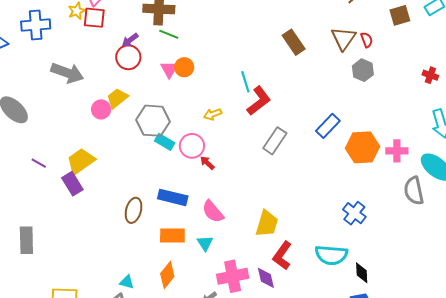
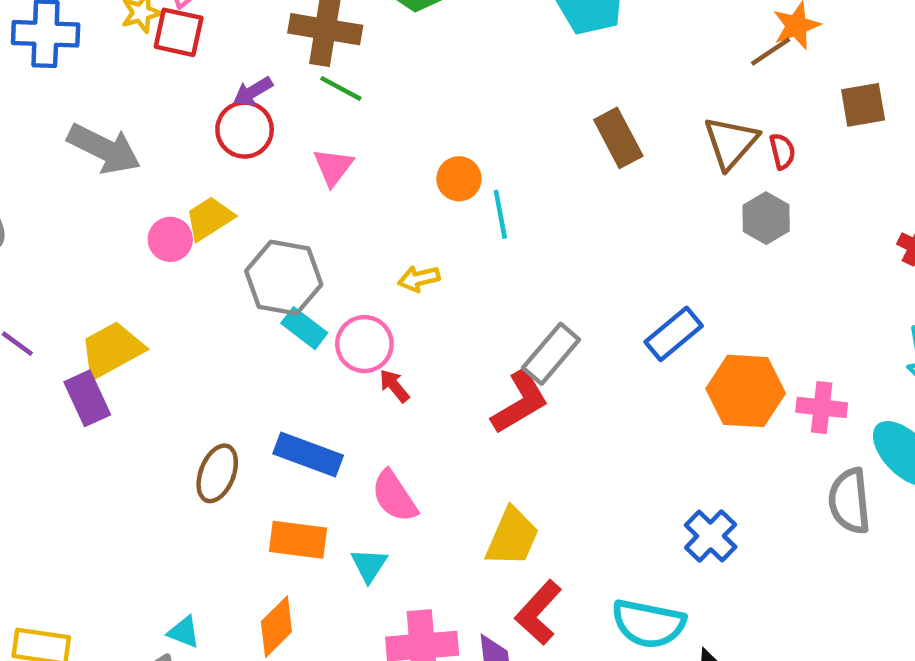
orange circle: (184, 67) -> (459, 179), moved
red L-shape: (259, 101) -> (520, 402), moved

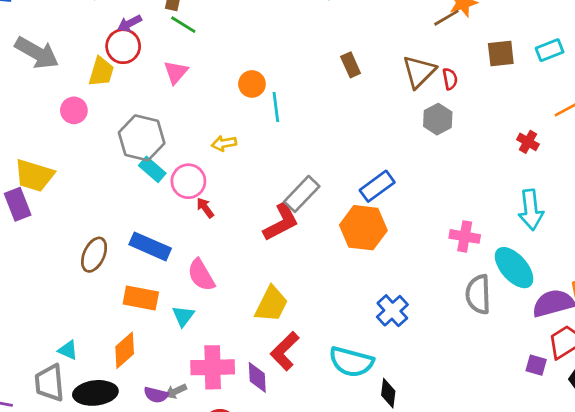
brown rectangle: (618, 138) -> (351, 65), size x0.7
yellow trapezoid: (209, 218) -> (101, 72), moved, turned 136
yellow trapezoid: (112, 350) -> (34, 175), turned -138
orange hexagon: (746, 391) -> (363, 228), moved

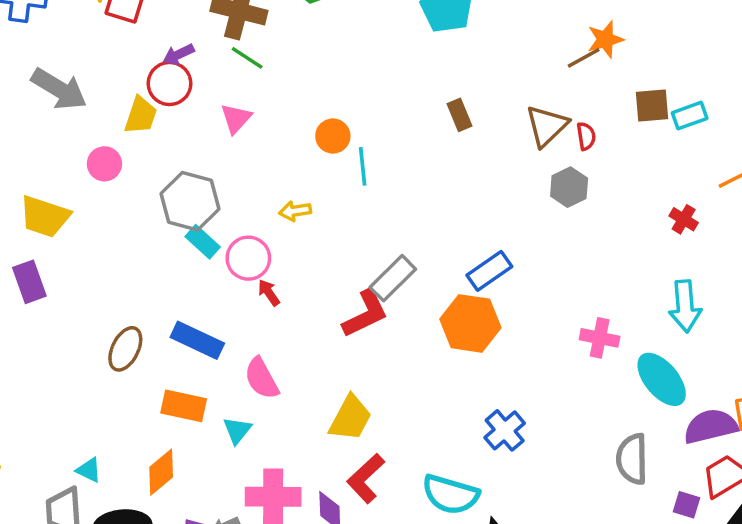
cyan rectangle: (550, 50) -> (690, 116), moved
yellow trapezoid: (34, 175) -> (45, 216), moved
gray semicircle: (478, 294) -> (632, 459), moved

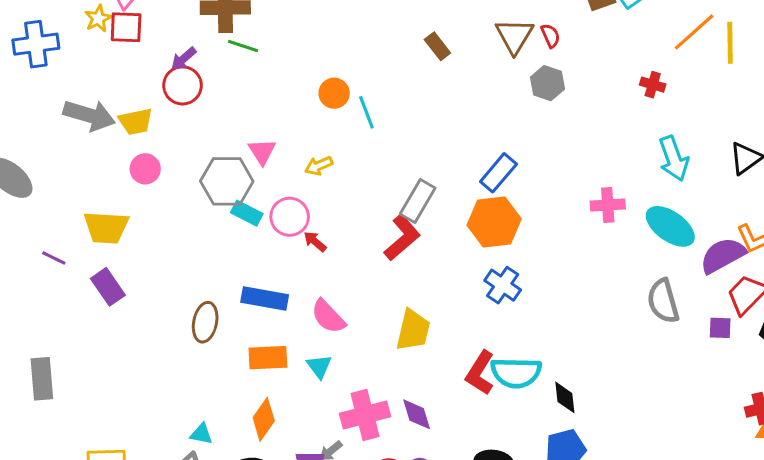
yellow trapezoid: (141, 115) -> (136, 122), moved, turned 75
pink triangle: (236, 118) -> (262, 152), moved
blue cross: (505, 430) -> (503, 285), moved
red L-shape: (366, 478) -> (480, 373), moved

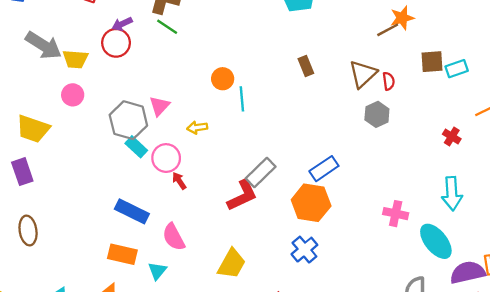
brown ellipse: (205, 322) -> (28, 230), moved, turned -36

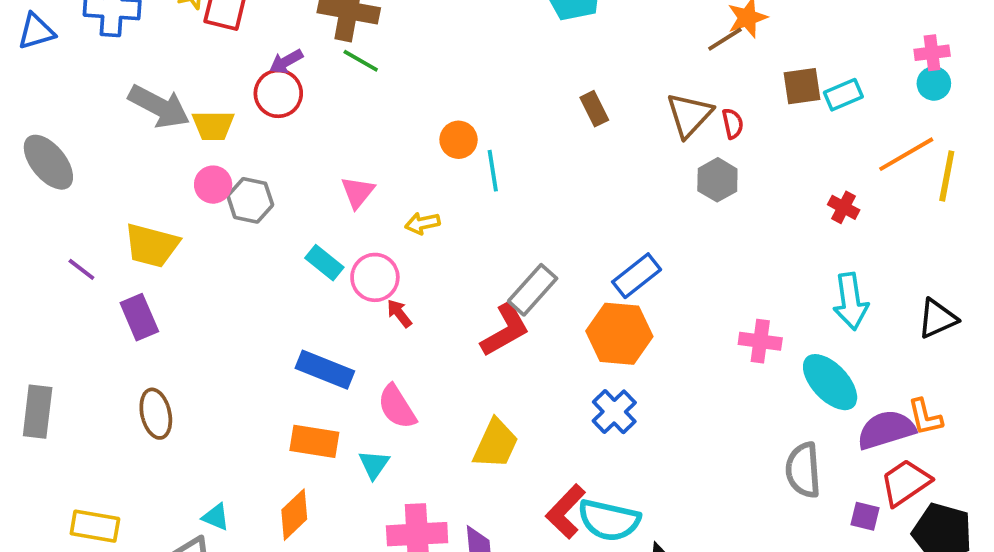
gray hexagon: (128, 120) -> (250, 200), moved, size x0.7

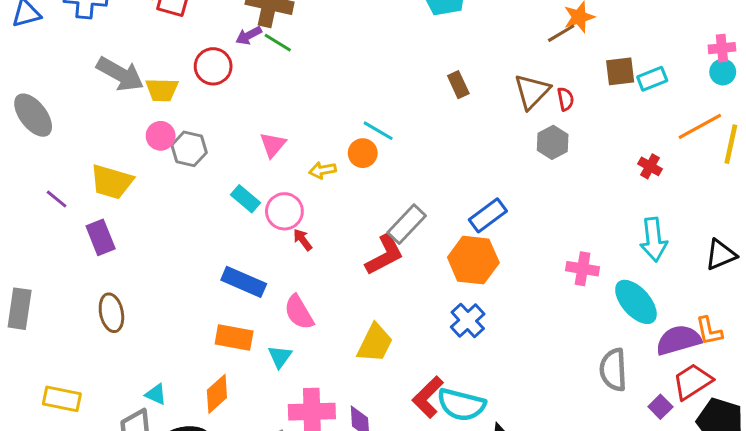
purple arrow: (286, 61) -> (249, 35), moved
orange circle: (459, 140) -> (363, 153), moved
cyan line: (493, 171) -> (378, 131), turned -52
purple square: (865, 516) -> (660, 407), turned 30

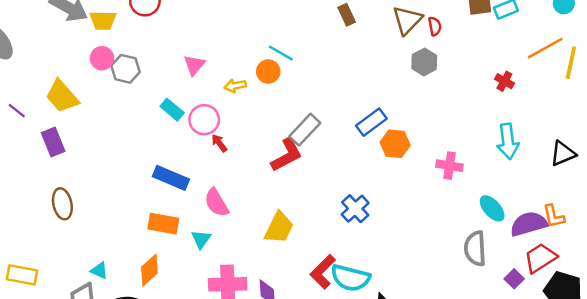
yellow trapezoid: (112, 182) -> (62, 96), turned 33
orange hexagon: (473, 260) -> (395, 144), moved, size x0.7
cyan ellipse: (636, 302) -> (492, 208), moved, size x0.7

